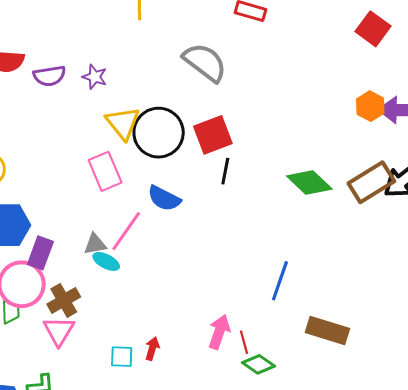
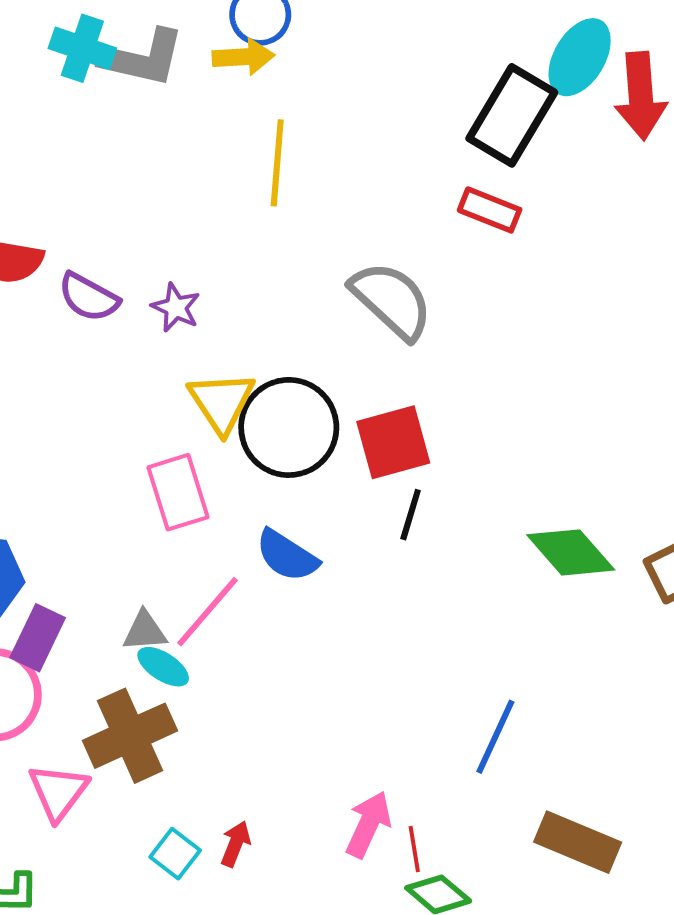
purple semicircle: (49, 76) -> (89, 297), turned 32
brown cross: (64, 300) -> (130, 736), moved, size x1.4
cyan square: (122, 357) -> (175, 854), turned 30

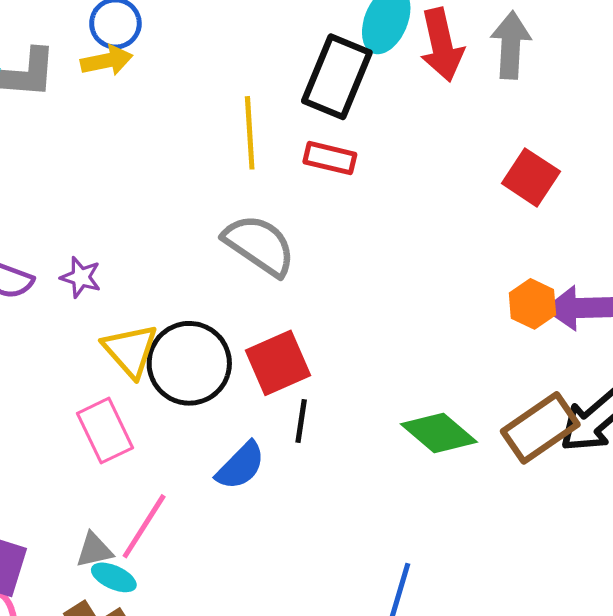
yellow line: (277, 163) -> (250, 133), moved
blue semicircle: (287, 556) -> (241, 466), moved, turned -70

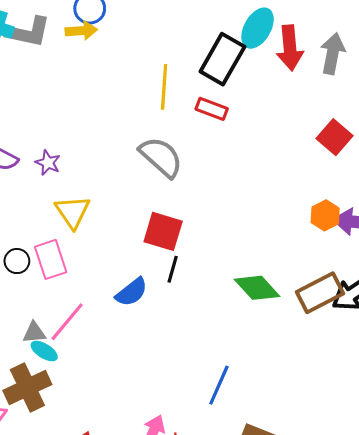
black circle: (189, 363) -> (17, 261), moved, size x0.5
red square: (278, 363) -> (163, 231), turned 33

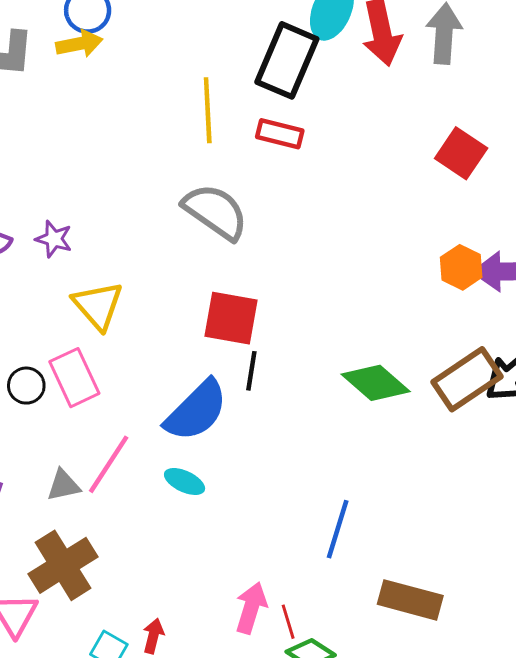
blue semicircle: (132, 292) -> (196, 411), size x1.4
cyan ellipse: (44, 351) -> (185, 481), moved

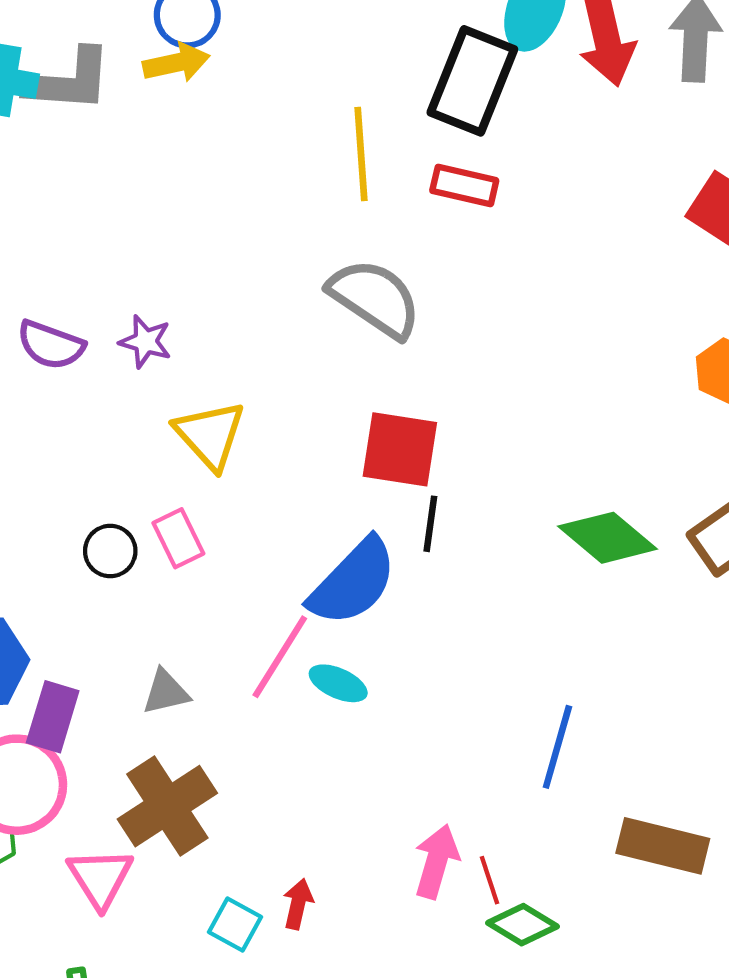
pink rectangle: (74, 378) -> (178, 538), size x0.7
pink line: (109, 464) -> (280, 657), moved

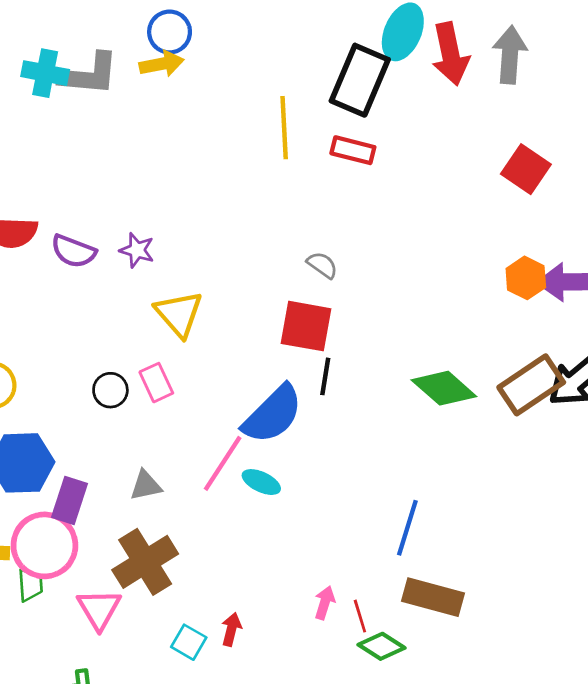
gray semicircle: (375, 298) -> (322, 265), moved, size x0.5
brown rectangle: (663, 846) -> (433, 597), moved
pink arrow: (436, 861) -> (325, 603), size x0.7

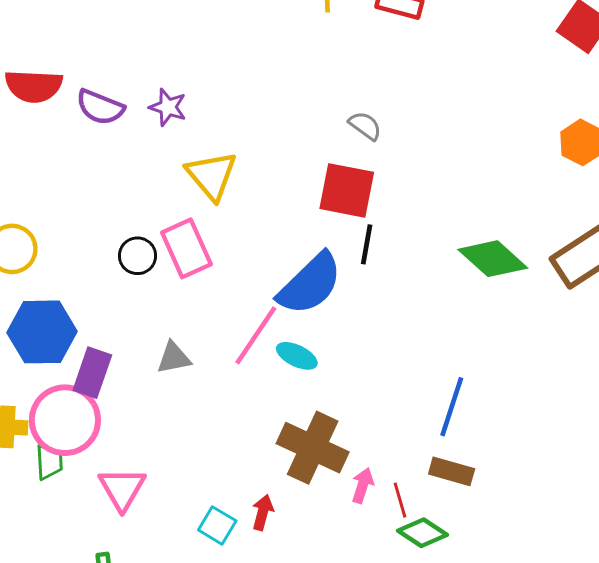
pink rectangle: (156, 383) -> (186, 248), size x1.4
brown cross: (145, 562) -> (313, 448), moved, turned -34
brown rectangle: (433, 597) -> (452, 471), moved, size x0.7

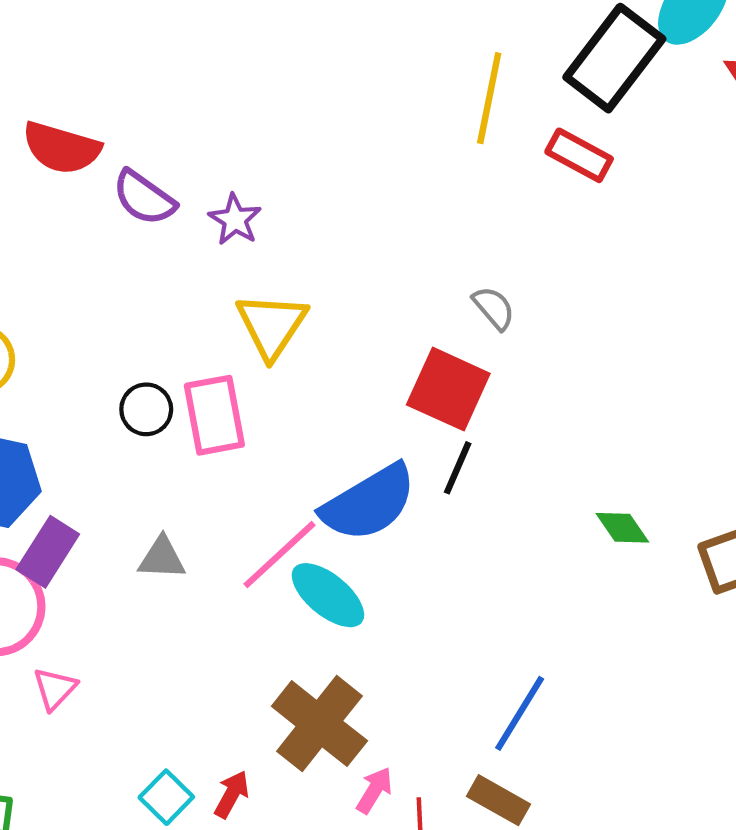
green diamond: (493, 259) -> (622, 528), size x0.6
cyan ellipse: (297, 356) -> (328, 595), size x1.4
pink triangle: (122, 489) -> (55, 689), moved, size x0.7

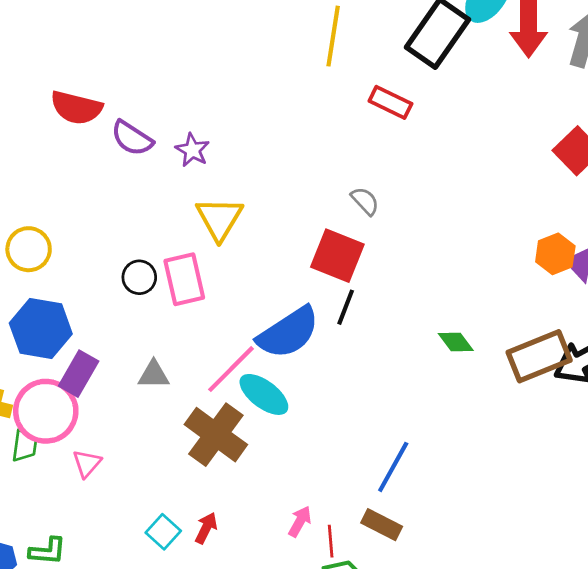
yellow line: (489, 98) -> (333, 36), moved
red rectangle: (579, 155) -> (390, 102), moved
brown cross: (319, 724) -> (216, 435), moved

